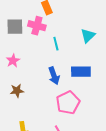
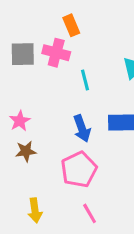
pink star: (13, 61) -> (20, 121), moved
pink pentagon: (68, 103) -> (79, 169), moved

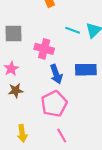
pink cross: (56, 53) -> (44, 49), moved
gray square: (23, 54) -> (13, 34), moved
cyan line: (85, 80) -> (73, 30), moved, turned -56

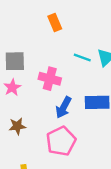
pink star: (11, 69) -> (12, 87), moved
blue arrow: (56, 74) -> (63, 107), turned 48

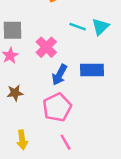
pink cross: (50, 79) -> (46, 47), turned 30

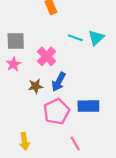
blue rectangle: (92, 70) -> (88, 106), moved
brown star: (15, 93) -> (36, 86), moved
pink line: (66, 142) -> (75, 144), moved

